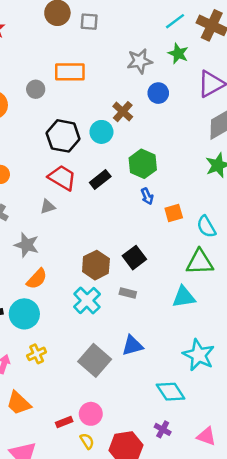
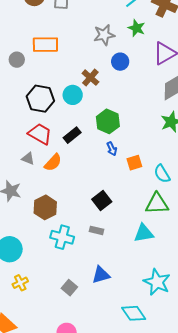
gray triangle: (48, 207) -> (28, 159), turned 40
brown hexagon: (96, 265) -> (45, 207), moved
orange semicircle: (37, 279) -> (53, 162), moved
cyan cross: (87, 300) -> (62, 237), turned -30
gray square: (95, 360) -> (69, 288), size x0.6

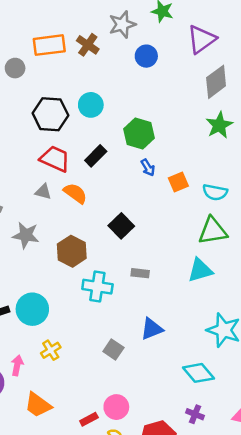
brown cross: (90, 78) -> (88, 45), moved
orange semicircle: (53, 162) -> (75, 193), turned -90
cyan semicircle: (162, 174) -> (215, 192), turned -42
black square: (102, 201) -> (121, 226), moved

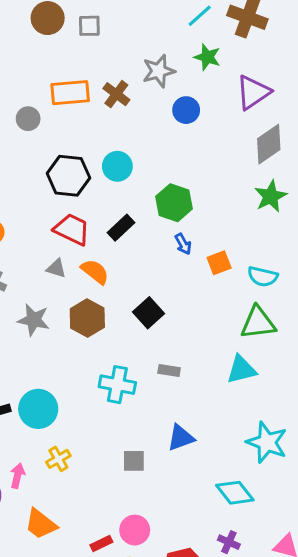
brown hexagon: (72, 251) -> (87, 318), moved
gray square: (113, 350) -> (134, 461), turned -36

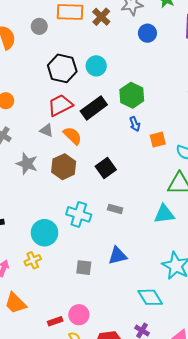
black rectangle: (121, 228) -> (94, 108), size x1.4
red trapezoid: (72, 229) -> (60, 105), turned -60
cyan circle: (38, 409) -> (44, 233), moved

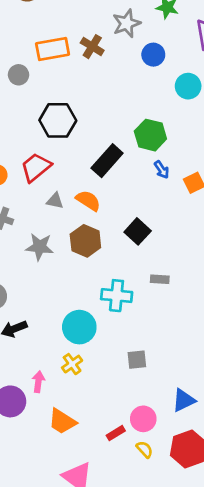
cyan circle: (96, 66) -> (188, 86), moved
red trapezoid: (60, 105) -> (36, 167), moved
blue triangle: (118, 256) -> (184, 400), moved

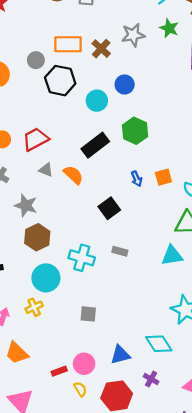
blue circle: (153, 55) -> (125, 85), moved
cyan circle: (188, 86) -> (97, 101), moved
black hexagon: (58, 120) -> (60, 81), moved
blue arrow: (162, 170) -> (137, 179), moved
brown hexagon: (85, 241) -> (37, 237), moved

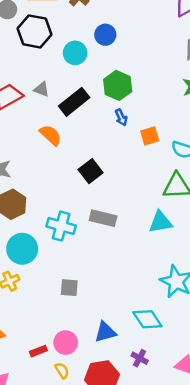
gray triangle: (46, 170) -> (42, 89), moved
blue arrow: (137, 179) -> (121, 117), moved
gray rectangle: (120, 251) -> (103, 218), size x1.5

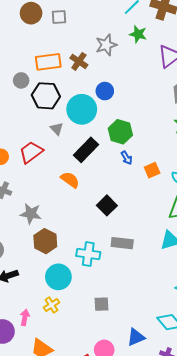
cyan circle: (75, 53) -> (82, 109), size x1.5
gray triangle: (42, 89) -> (57, 129), moved, turned 32

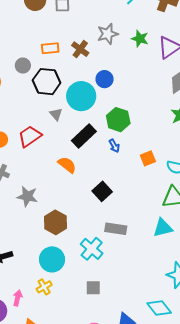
green star: (138, 34) -> (140, 39), moved
orange rectangle: (48, 62) -> (50, 48), size x0.7
blue arrow: (127, 158) -> (114, 146), moved
brown hexagon: (45, 241) -> (55, 222), moved
cyan cross: (88, 254) -> (92, 249), moved, turned 30

